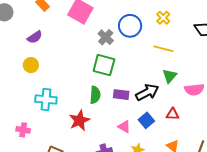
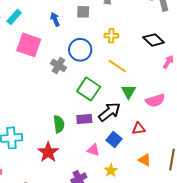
yellow cross: (163, 18) -> (111, 36), turned -32
yellow line: (163, 49) -> (117, 66), turned 30
green square: (104, 65) -> (89, 89), moved, turned 30

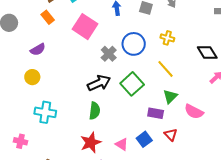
pink semicircle: (155, 100) -> (194, 112), turned 30
black arrow: (110, 112) -> (99, 83), moved
purple rectangle: (84, 119) -> (156, 113), moved
red triangle: (139, 128) -> (171, 135), turned 40
red star: (48, 152) -> (91, 143), moved

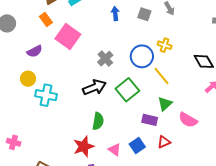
pink square: (85, 27) -> (68, 36), moved
blue circle: (134, 44) -> (142, 56), moved
green semicircle: (95, 111) -> (98, 121), moved
cyan cross: (45, 112) -> (46, 95), moved
red triangle: (171, 135) -> (164, 142), turned 48

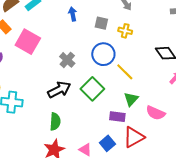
gray square: (144, 14) -> (101, 23), moved
yellow cross: (165, 45) -> (125, 31), moved
green semicircle: (98, 121) -> (55, 122), moved
red triangle: (164, 142) -> (134, 137), size x1.6

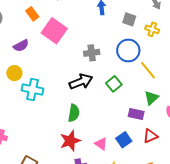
gray cross: (67, 60) -> (92, 53), turned 35
green square: (92, 89) -> (114, 84), size x0.7
red triangle: (134, 137) -> (150, 136), size x0.7

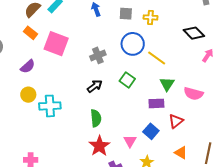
black arrow: (81, 82) -> (95, 86), size x0.7
pink triangle: (101, 144) -> (130, 141), turned 40

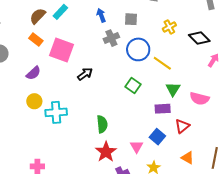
yellow cross: (150, 17) -> (169, 27), moved, turned -32
gray cross: (98, 55) -> (111, 38), moved
black arrow: (95, 86) -> (85, 74), moved

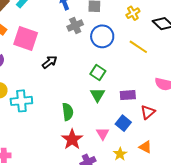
yellow line: (162, 63) -> (138, 47), moved
green triangle: (173, 89) -> (97, 95), moved
orange triangle: (188, 158) -> (145, 147), moved

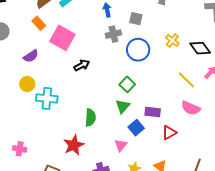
yellow cross: (133, 13) -> (172, 41), moved, turned -32
yellow line: (138, 47) -> (186, 80), moved
blue square: (123, 123) -> (136, 128), moved
red star: (72, 139) -> (74, 145), moved

